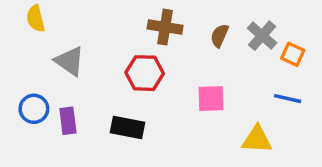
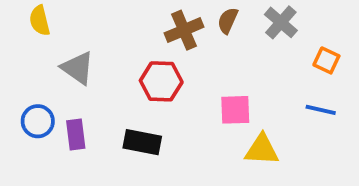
brown cross: (165, 27) -> (184, 30), turned -32
brown semicircle: (220, 36) -> (228, 21), moved
gray cross: (262, 36) -> (281, 22), moved
yellow triangle: (257, 139) -> (262, 150), moved

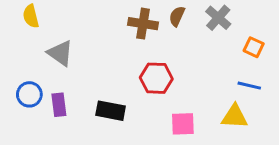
brown cross: (184, 30) -> (143, 24), turned 32
red hexagon: (161, 81) -> (156, 78), moved
pink square: (235, 110) -> (183, 124), moved
yellow triangle: (262, 150) -> (234, 117), moved

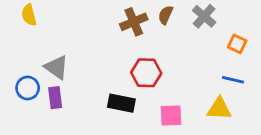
brown cross: (143, 24) -> (134, 22), turned -32
gray triangle: (60, 53) -> (57, 67), moved
black rectangle: (111, 111) -> (121, 103), moved

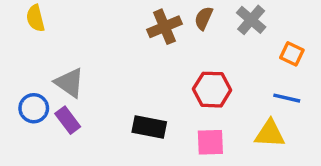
red hexagon: (146, 73) -> (212, 90), moved
purple rectangle: (55, 98) -> (68, 120), turned -30

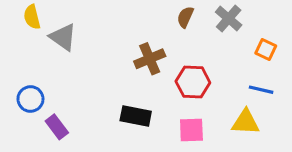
brown cross: (165, 27) -> (150, 59), moved
gray triangle: (69, 83) -> (63, 37), moved
purple rectangle: (68, 120) -> (57, 127), moved

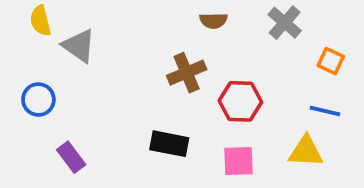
brown semicircle: (185, 17) -> (213, 21), moved, turned -115
blue circle: (30, 99) -> (38, 100), moved

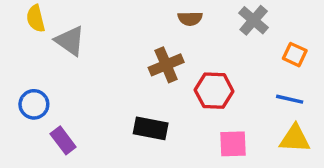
blue circle: (38, 100) -> (34, 104), moved
yellow triangle: (306, 151) -> (295, 139), moved
pink square: (238, 161) -> (233, 144), moved

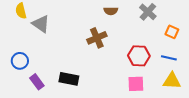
red hexagon: (214, 91) -> (139, 56), moved
black rectangle: (151, 128) -> (69, 79), moved

